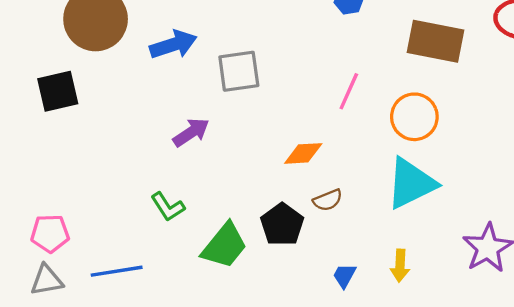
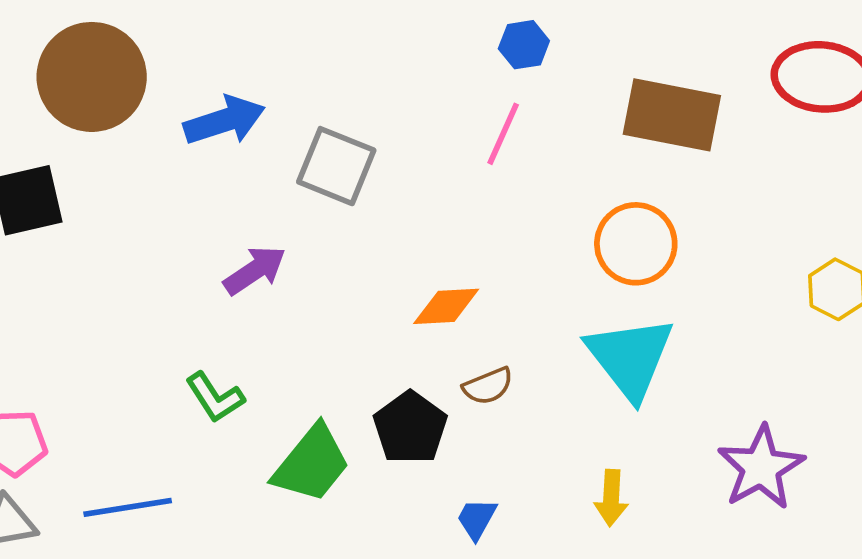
gray square: (239, 71) -> (336, 166), turned 30
pink line: (349, 91) -> (503, 134), moved
cyan triangle: (411, 183) -> (630, 358), turned -42
blue trapezoid: (344, 276) -> (477, 519), moved

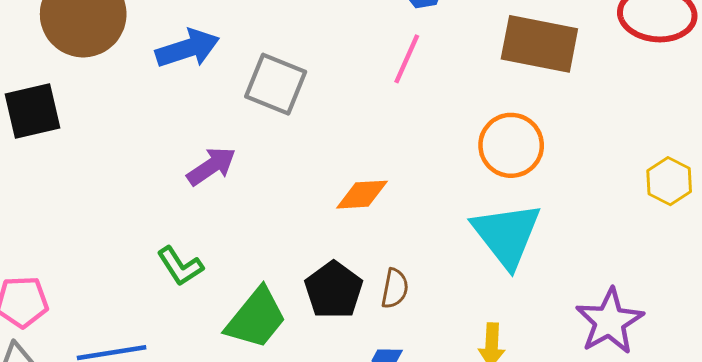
brown semicircle: (488, 386) -> (395, 288), moved, turned -57

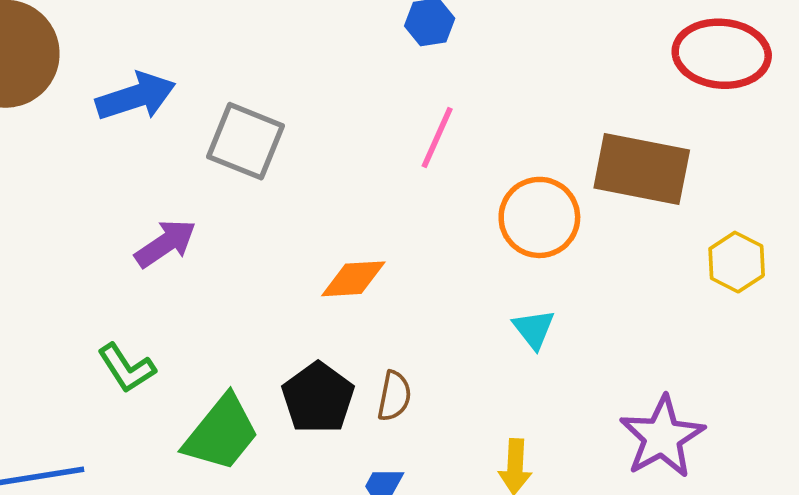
brown rectangle: (539, 44) -> (642, 169), moved
pink line: (407, 59) -> (437, 137), moved
cyan triangle: (507, 235) -> (534, 329), size x0.5

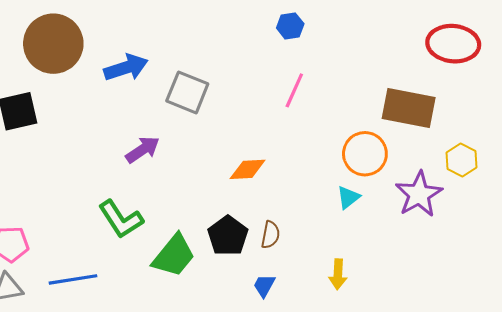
orange circle: (539, 217) -> (365, 154), moved
cyan triangle: (534, 329) -> (348, 197), turned 30
green L-shape: (126, 368) -> (121, 219), size x1.4
purple star: (662, 437) -> (419, 194), moved

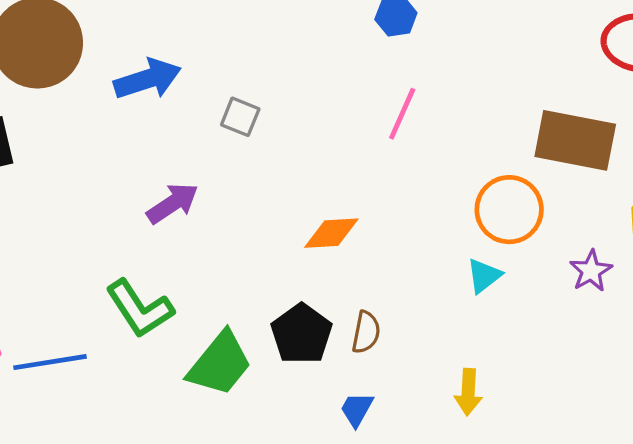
gray square: (187, 92) -> (240, 117), size x0.6
purple star: (419, 194) -> (591, 271), size x0.6
blue line: (73, 279) -> (50, 362), moved

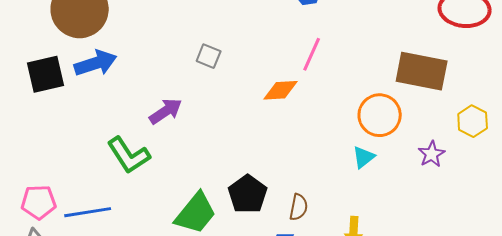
blue arrow: (147, 79) -> (96, 63), moved
orange diamond: (331, 233) -> (281, 90), moved
green L-shape: (140, 309) -> (129, 155), moved
brown semicircle: (366, 332) -> (299, 207), moved

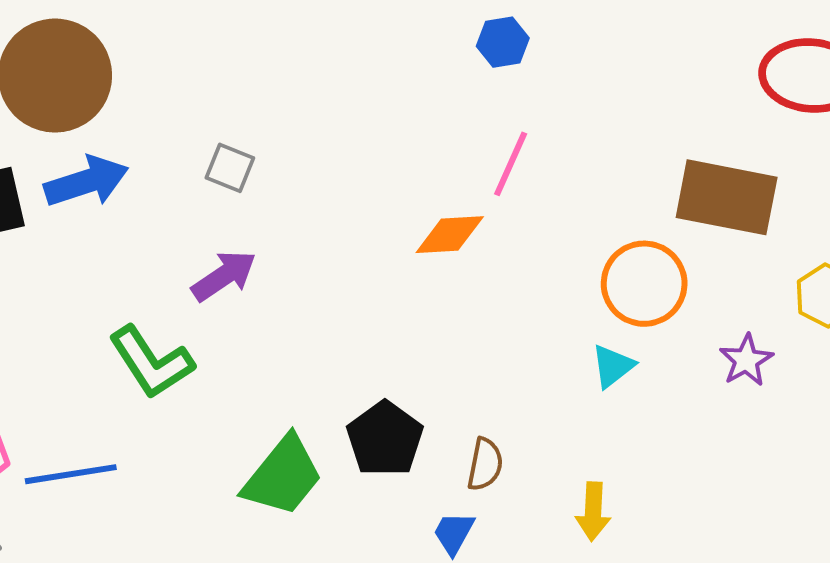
gray square: (209, 56) -> (230, 168), moved

